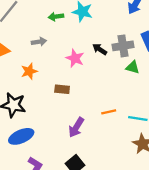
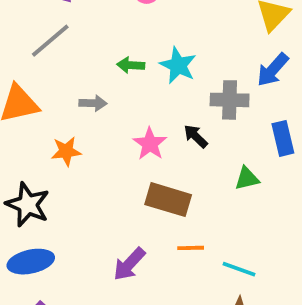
gray cross: (123, 46) -> (230, 100), moved
green triangle: (133, 67) -> (247, 178), turned -40
brown rectangle: (62, 89) -> (168, 200), moved, size x1.6

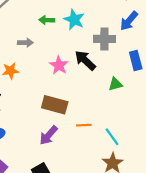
black arrow: (196, 136) -> (85, 60), size x1.5
brown rectangle: (168, 200) -> (55, 105), moved
cyan line: (239, 269) -> (112, 137), turned 36

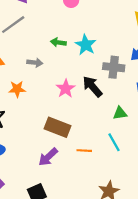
cyan line: (112, 137) -> (114, 142), moved

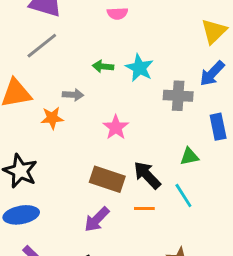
black arrow: (92, 87) -> (147, 175), moved
orange star: (17, 89) -> (52, 118), moved

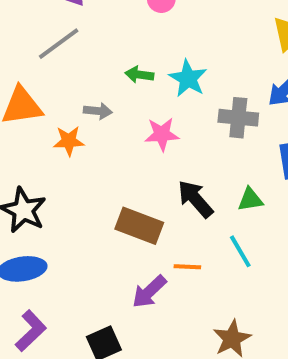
pink star: (116, 127) -> (162, 134), moved, turned 30
black arrow: (147, 175) -> (195, 199), moved
purple arrow: (97, 219) -> (149, 292), moved

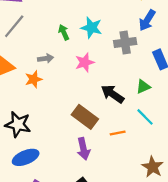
green arrow: (139, 75) -> (64, 32), turned 72
brown rectangle: (139, 226) -> (85, 117), turned 30
purple arrow: (149, 292) -> (83, 149), moved, turned -45

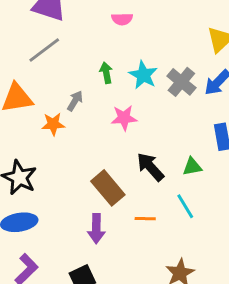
gray cross: (125, 42) -> (181, 82), moved, turned 35
gray arrow: (46, 58) -> (75, 101), turned -64

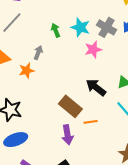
pink star: (124, 118) -> (93, 50), moved
orange line: (145, 219) -> (91, 122), moved

